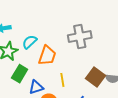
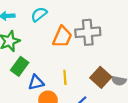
cyan semicircle: (30, 42) -> (39, 14), moved
orange trapezoid: (47, 55) -> (62, 37), moved

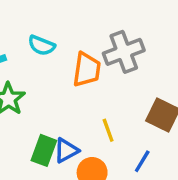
cyan semicircle: (39, 14) -> (42, 45), turned -105
green rectangle: (20, 66) -> (44, 150), moved

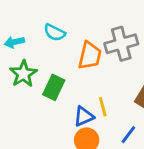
green rectangle: (44, 150) -> (54, 87), moved
blue triangle: (66, 150) -> (84, 116), moved

